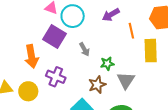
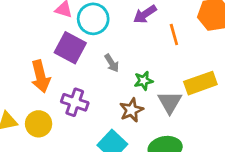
yellow rectangle: (151, 51) -> (200, 83), moved, turned 75

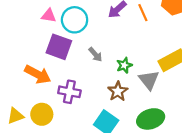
orange line: (174, 34) -> (143, 13), moved
orange arrow: (41, 76) -> (38, 74), turned -40

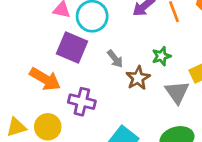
green star: (124, 65) -> (161, 56), moved
brown star: (118, 91) -> (138, 78), moved

